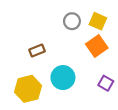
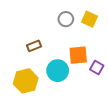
orange square: (97, 46) -> (78, 55), moved, turned 30
purple square: (106, 83) -> (97, 67), moved

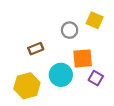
gray circle: (66, 19) -> (70, 30), moved
purple square: (97, 67) -> (96, 78), moved

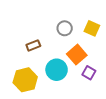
yellow square: (95, 20) -> (92, 28), moved
orange square: (83, 58) -> (77, 55), turned -36

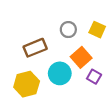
brown rectangle: (33, 45) -> (35, 48), size x1.5

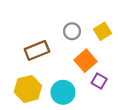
yellow square: (97, 30) -> (103, 31), turned 35
cyan circle: (60, 73) -> (63, 92), moved

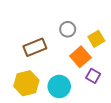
yellow square: (103, 31) -> (96, 39), moved

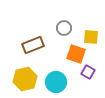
yellow square: (96, 39) -> (91, 37), turned 35
orange square: (80, 57) -> (76, 54), turned -30

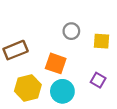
brown rectangle: (33, 45) -> (16, 50), moved
orange square: (76, 54) -> (56, 63), moved

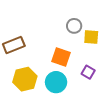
gray circle: (71, 31) -> (74, 26), moved
orange square: (56, 63) -> (61, 57), moved

